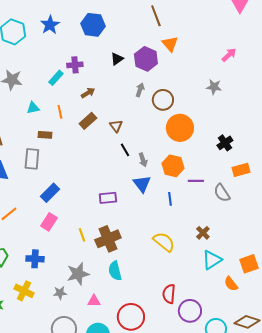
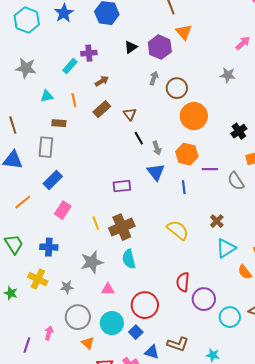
blue rectangle: (50, 193) -> (53, 180), moved
gray star: (60, 293) -> (67, 287), moved

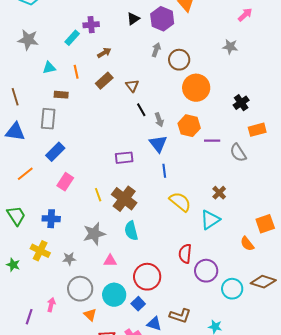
blue line: (184, 187) -> (164, 171), moved
brown cross: (122, 227) -> (124, 199), turned -30
cyan triangle: (226, 248) -> (210, 220), moved

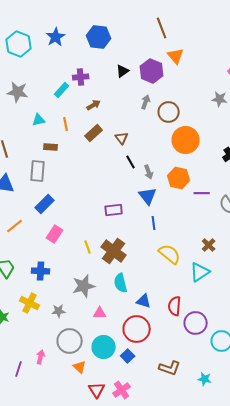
blue triangle: (154, 324) -> (144, 301), moved

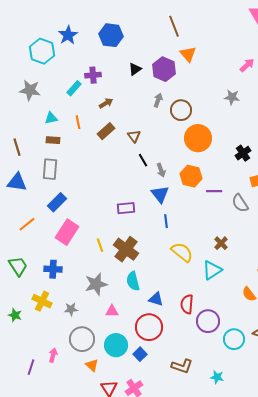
cyan hexagon: (19, 44) -> (42, 51), moved
brown rectangle: (51, 147) -> (53, 140), moved
pink rectangle: (55, 234) -> (67, 232), size x1.4

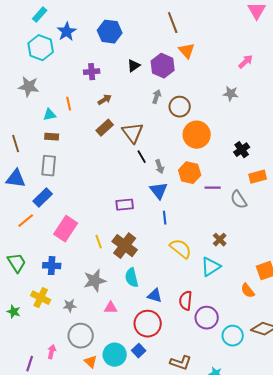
cyan rectangle: (74, 88) -> (40, 15), moved
orange line: (78, 122) -> (69, 104), moved
brown triangle: (134, 136) -> (133, 133), size x1.6
blue rectangle: (57, 202) -> (43, 198), moved
cyan circle: (116, 345) -> (115, 355), moved

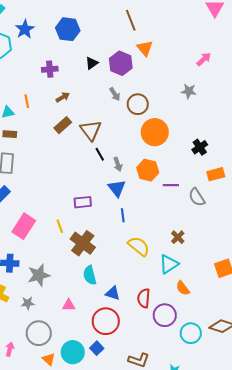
gray arrow: (157, 97) -> (115, 94), turned 128
yellow line: (99, 242) -> (60, 226), moved
gray star: (95, 281) -> (39, 275), moved
orange semicircle: (248, 291) -> (183, 288), moved

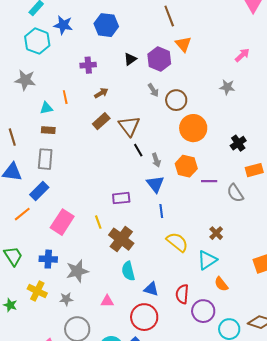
blue star: (25, 29) -> (63, 25), turned -30

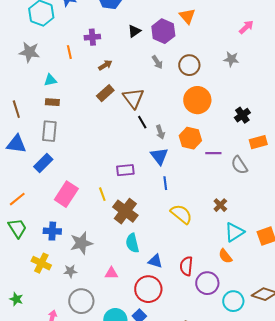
orange line: (65, 97) -> (69, 52), moved
brown circle: (176, 100) -> (189, 65), moved
orange line: (22, 214) -> (17, 199), moved
cyan triangle: (207, 260) -> (234, 232), moved
green star: (10, 305) -> (16, 299), moved

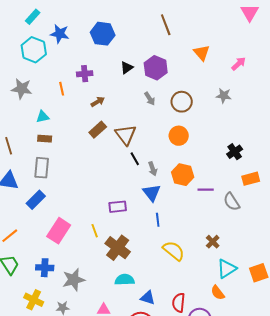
orange triangle: (187, 16) -> (202, 53), moved
orange circle: (197, 100) -> (179, 136), moved, size x0.7
cyan semicircle: (132, 243) -> (125, 280), turned 102

